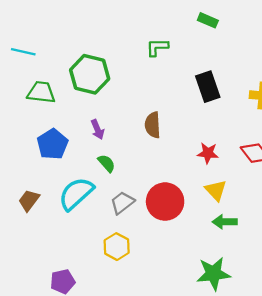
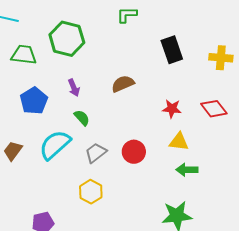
brown semicircle: (153, 125) -> (123, 84), turned 70
yellow triangle: (216, 190) -> (179, 142), turned -40
red circle: (165, 202) -> (134, 152), size x0.7

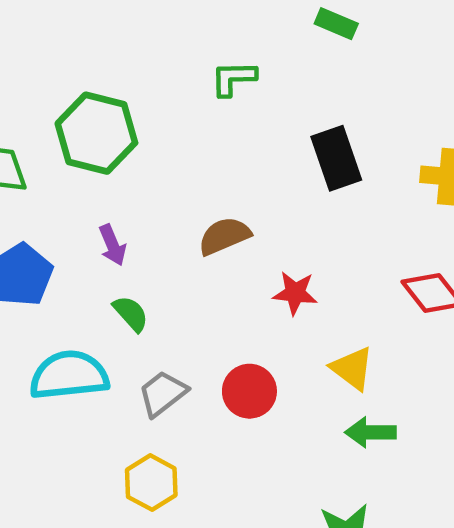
red star: (172, 109) -> (295, 293), moved
yellow triangle: (179, 142) -> (352, 368), turned 30
cyan semicircle: (55, 145) -> (69, 375), turned 36

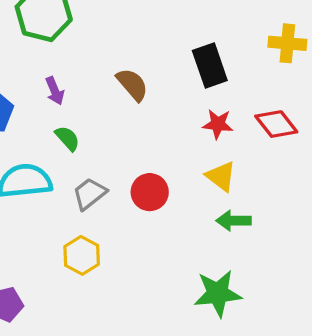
black rectangle: (336, 158) -> (210, 66), moved
brown semicircle: (224, 236) -> (132, 84), turned 72
red star: (295, 293) -> (218, 124), moved

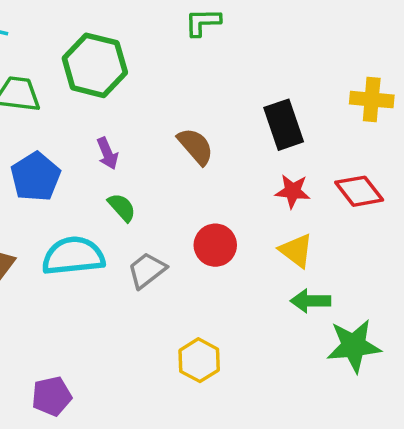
red circle: (150, 192) -> (215, 245), moved
yellow hexagon: (82, 255) -> (199, 360), moved
green star: (218, 293) -> (354, 346), moved

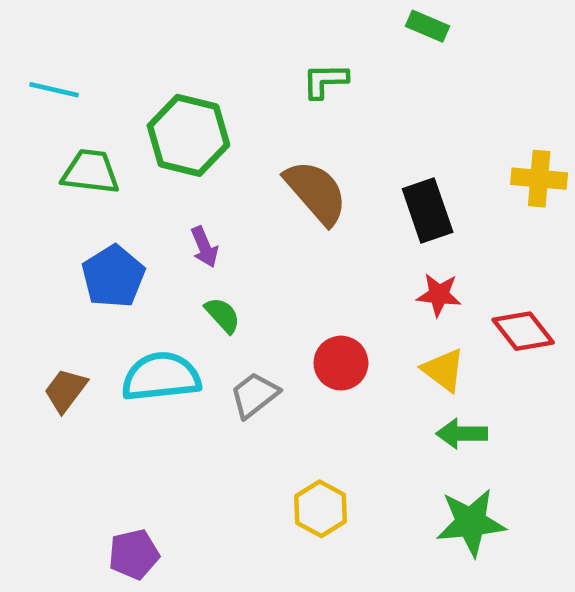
brown semicircle: (196, 146) -> (316, 192), moved, size x1.4
red diamond: (359, 191) -> (523, 331), moved
green star: (354, 346) -> (471, 522), moved

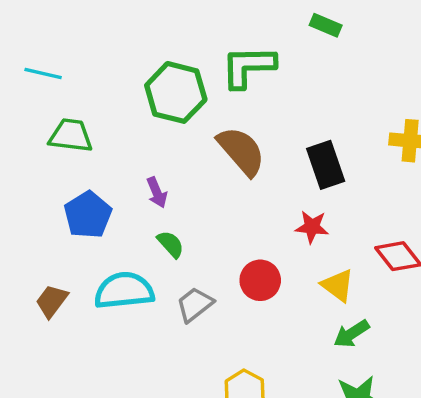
green L-shape: (325, 81) -> (248, 67), size x1.6
green hexagon: (188, 135) -> (176, 92), moved
red star: (439, 295) -> (312, 227), moved
green arrow: (462, 434) -> (352, 334), turned -33

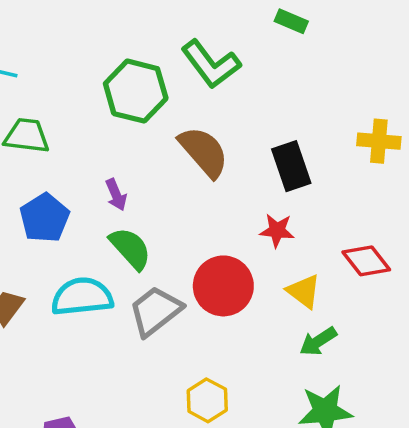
green L-shape: (248, 67) -> (211, 64), turned -126
green semicircle: (171, 244) -> (130, 248), size x1.5
red circle: (260, 280) -> (223, 286), size x1.4
gray trapezoid: (195, 304) -> (155, 311), size x1.4

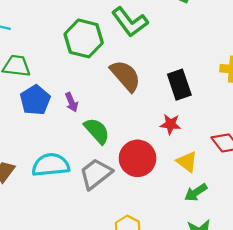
blue pentagon: (45, 218) -> (35, 100), moved
green semicircle: (130, 248) -> (97, 131), moved

